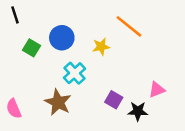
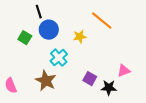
black line: (15, 15) -> (39, 12), moved

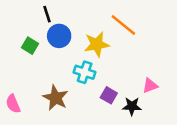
yellow star: (80, 37) -> (97, 44), size x1.5
cyan cross: (59, 58) -> (85, 72), moved, turned -30

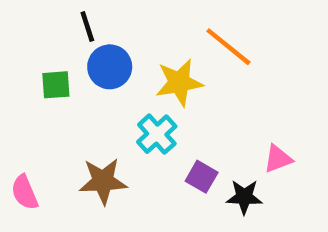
green square: (30, 46) -> (56, 85), turned -35
cyan cross: (85, 72) -> (157, 134), turned 30
brown star: (55, 98) -> (103, 181), turned -30

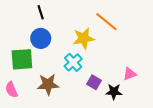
blue circle: (110, 67) -> (41, 38), moved
green square: (56, 85) -> (22, 59), moved, size x1.6

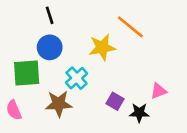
cyan cross: (73, 62) -> (77, 78), moved

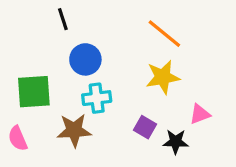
blue circle: (50, 47) -> (85, 59), moved
yellow star: (102, 47) -> (163, 77), moved
cyan cross: (77, 78) -> (97, 98), turned 35

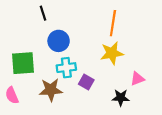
orange line: (164, 34) -> (113, 23), turned 60
purple square: (145, 127) -> (86, 82), moved

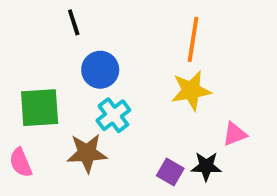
cyan cross: (66, 68) -> (113, 115), turned -30
purple square: (86, 82) -> (170, 172), moved

